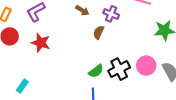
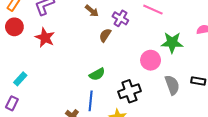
pink circle: (146, 66) -> (151, 60), moved
black cross: (119, 69) -> (129, 91), moved

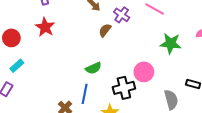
red circle: (14, 27) -> (11, 38), moved
pink circle: (151, 60) -> (144, 72), moved
gray semicircle: (172, 85) -> (171, 100), moved

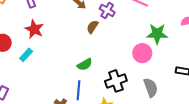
cyan rectangle: (17, 66) -> (26, 55), moved
pink circle: (144, 72) -> (142, 53), moved
gray semicircle: (171, 100) -> (151, 88), moved

